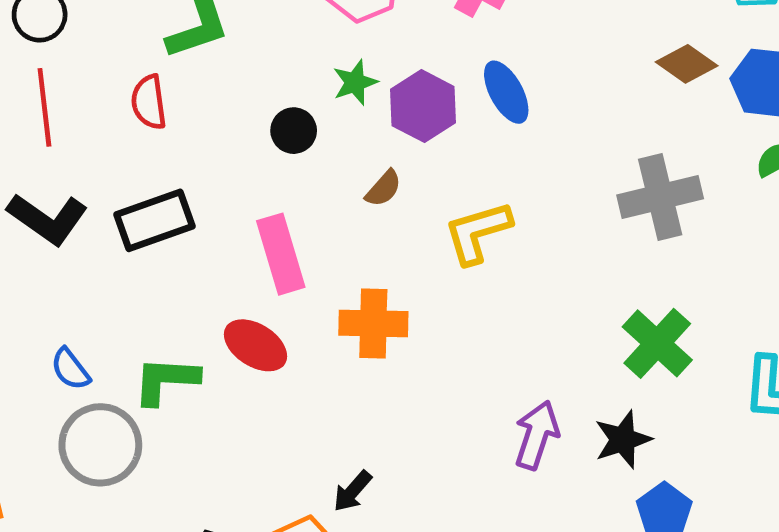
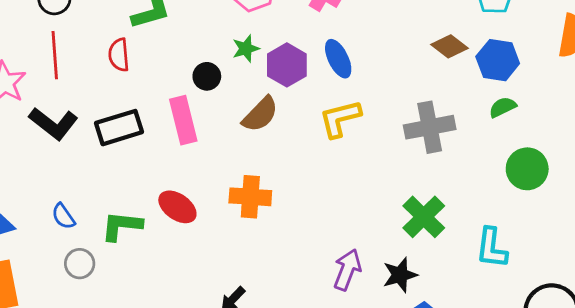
brown semicircle: (384, 188) -> (260, 114), size x1.6
yellow L-shape: (478, 232) -> (340, 119), moved
pink rectangle: (281, 254) -> (183, 120), moved
gray circle: (100, 445) -> (80, 264), size x0.6

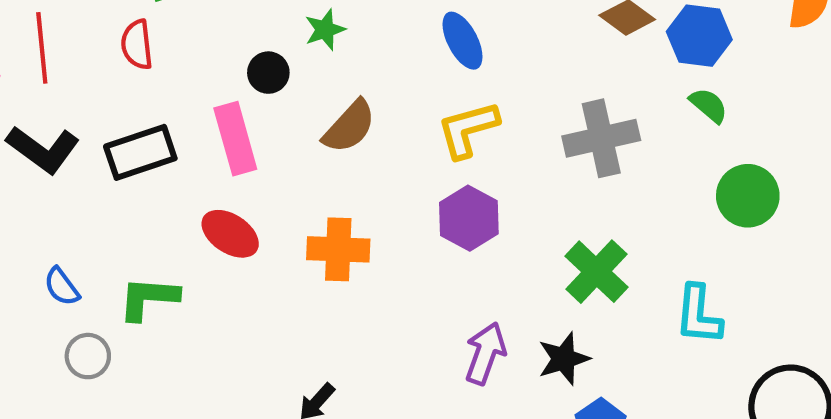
purple hexagon: (287, 65) -> (469, 218), moved
green semicircle: (503, 107) -> (709, 105), turned 68
red ellipse: (177, 207) -> (230, 234), moved

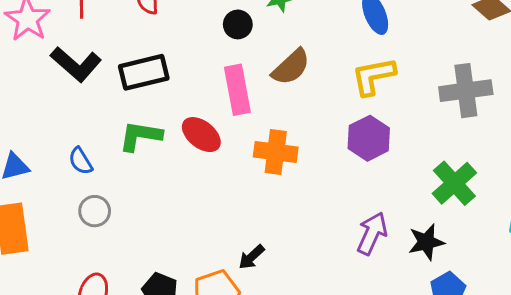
pink rectangle: (235, 139) -> (237, 90), moved
green L-shape: (148, 298) -> (140, 136), moved

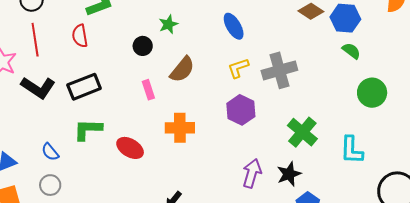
yellow L-shape: (373, 76) -> (238, 68), size x0.7
pink rectangle: (237, 90) -> (148, 90), size x0.6
gray cross: (466, 91) -> (279, 70), moved
red ellipse: (201, 135) -> (130, 148), moved
gray circle: (95, 211) -> (50, 185), moved

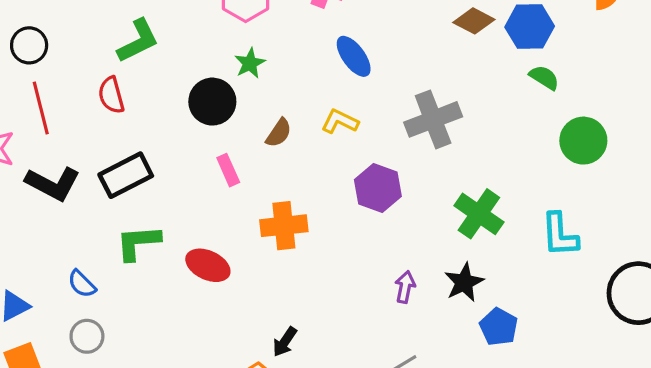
black circle: (143, 46) -> (212, 102), size x1.5
yellow L-shape: (238, 68) -> (340, 121), moved, turned 50
brown semicircle: (182, 70) -> (279, 133), size x0.7
purple arrow: (252, 173) -> (405, 287), size x0.7

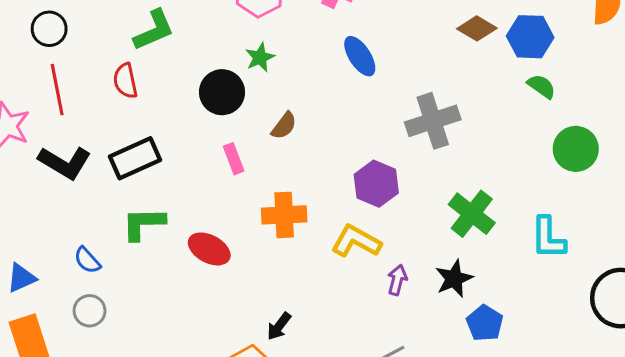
yellow L-shape: (340, 121) -> (356, 241), moved, size x1.4

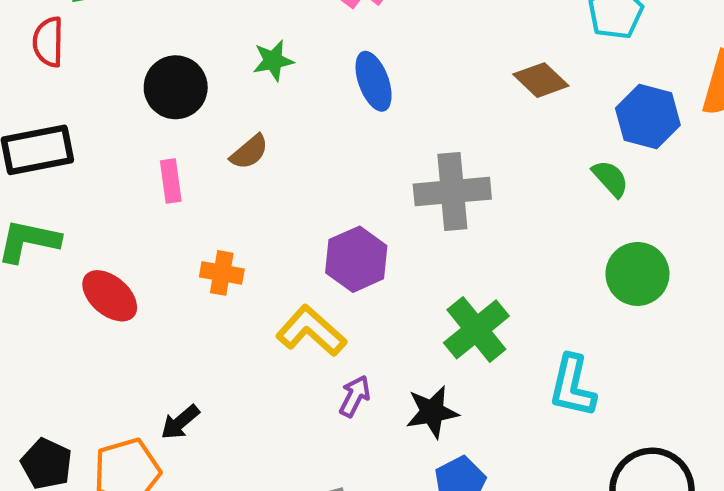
blue hexagon: (530, 37) -> (648, 117), moved
green star: (260, 57) -> (273, 61), moved
orange cross: (284, 215) -> (222, 273), size x0.7

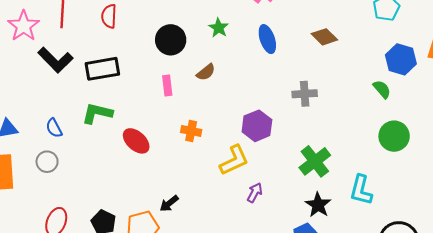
green star: (273, 61) -> (219, 28), turned -30
brown diamond: (541, 80) -> (324, 37), moved
gray cross: (452, 192) -> (305, 94), size x0.7
yellow L-shape: (311, 331) -> (234, 160), turned 112
black star: (432, 412) -> (318, 205), moved, turned -30

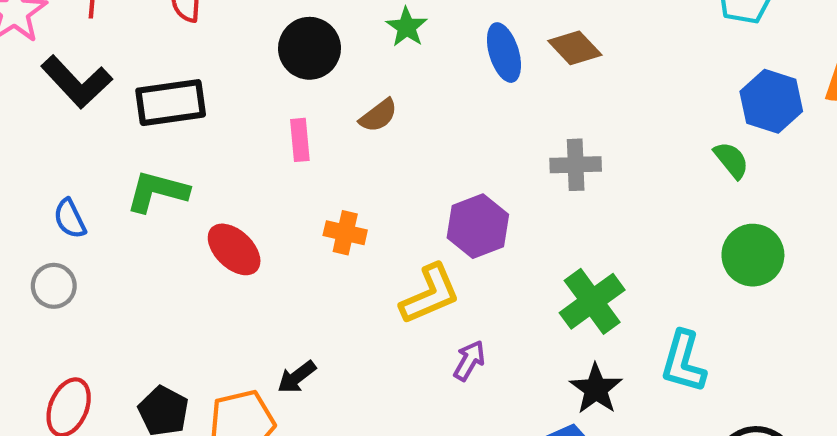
brown diamond: (324, 37) -> (575, 48), moved

